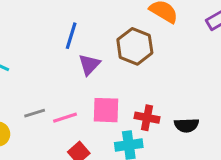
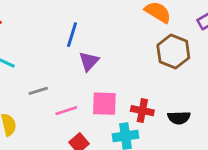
brown hexagon: (135, 46) -> (173, 51), moved
gray line: (35, 113) -> (38, 91), moved

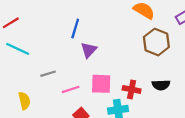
black semicircle: (179, 118) -> (161, 85), moved

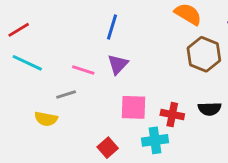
blue line: (75, 29) -> (112, 27), moved
pink line: (71, 89) -> (83, 70), moved, turned 36
yellow semicircle: (24, 101) -> (46, 119), moved, turned 114

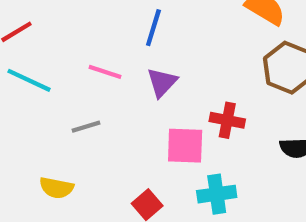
pink line: (83, 70) -> (105, 72), moved
red cross: (172, 115) -> (227, 120), moved
yellow semicircle: (46, 119) -> (56, 188), moved

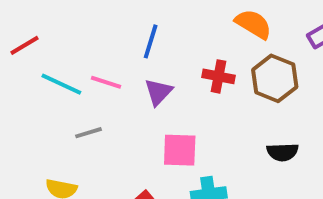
cyan line: (29, 80) -> (61, 84), moved
red cross: (227, 120) -> (218, 76), moved

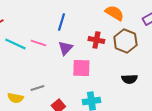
gray line: (89, 133) -> (37, 88), moved
pink square: (180, 150) -> (81, 68), moved

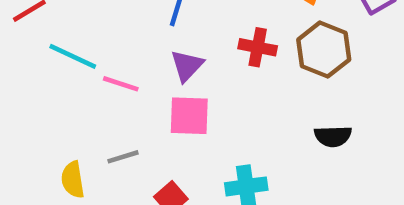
pink line: (38, 43) -> (121, 84), moved
pink square: (81, 68) -> (189, 116), moved
yellow semicircle: (15, 98) -> (73, 180), turned 70

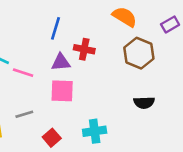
red cross: (258, 47) -> (84, 49), moved
purple triangle: (187, 66) -> (61, 62), turned 42

